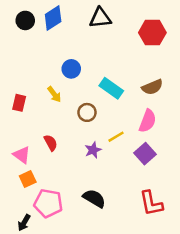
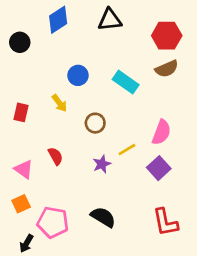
black circle: (25, 20) -> (20, 42), moved
brown semicircle: (152, 87) -> (167, 69), moved
cyan rectangle: (111, 88) -> (126, 82), moved
orange square: (28, 179) -> (21, 204), moved

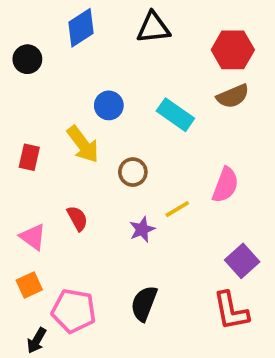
yellow arrow: (59, 103) -> (83, 144), size x1.5
purple square: (159, 168) -> (242, 261), moved
black semicircle: (103, 217) -> (144, 303), turned -100

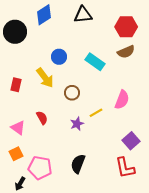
black circle: (27, 59) -> (15, 32), size x1.5

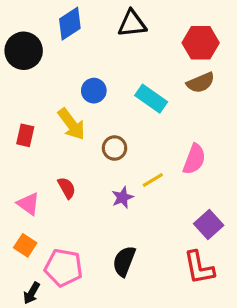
orange square: (16, 154) -> (25, 245), turned -32

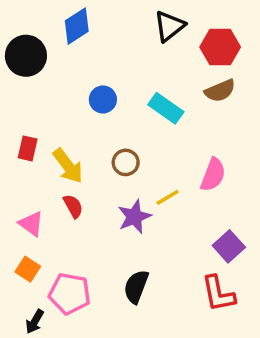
black triangle: (132, 24) -> (169, 26), moved, turned -32
yellow arrow: (71, 124) -> (68, 166), moved
purple star: (122, 197) -> (134, 217), size x1.4

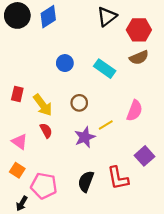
black circle: (26, 56) -> (17, 15), moved
red L-shape: (218, 294) -> (118, 178), moved

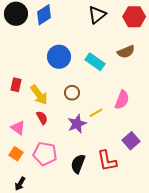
red hexagon: (139, 30) -> (134, 17), moved
blue circle: (65, 63) -> (59, 57), size x1.5
pink pentagon: (44, 186) -> (45, 154), moved

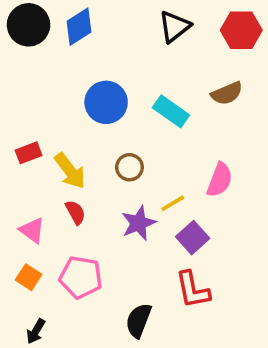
red rectangle: (16, 85) -> (29, 153), turned 56
purple square: (131, 141) -> (193, 238), moved
black semicircle: (78, 164) -> (139, 320), moved

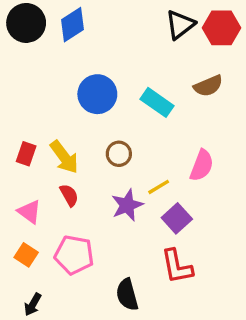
black triangle: (175, 27) -> (180, 25), moved
red rectangle: (29, 153) -> (26, 154), moved, turned -50
black semicircle: (139, 320) -> (127, 295), turned -36

